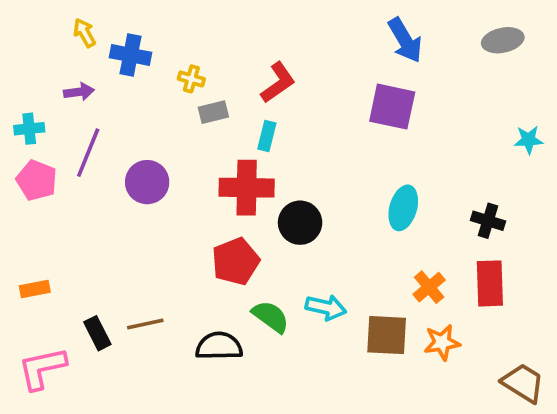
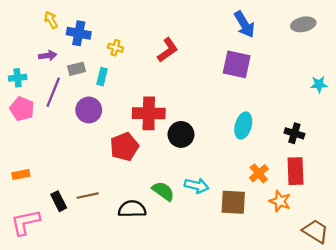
gray rectangle: (213, 112) -> (76, 69), moved
cyan rectangle: (267, 136) -> (102, 77), moved
red pentagon: (236, 261) -> (124, 147), moved
orange star: (442, 342) -> (280, 201), moved, turned 30

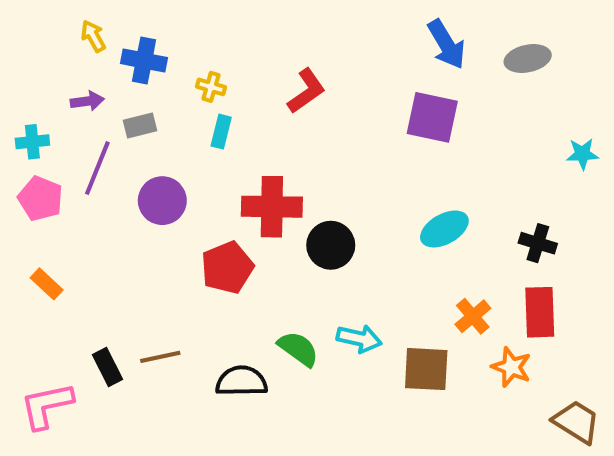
gray ellipse: (303, 24) -> (528, 58), moved
cyan rectangle: (102, 77) -> (221, 132), moved
cyan ellipse: (243, 126) -> (444, 229), turned 45
orange rectangle: (21, 174) -> (47, 284), moved, turned 54

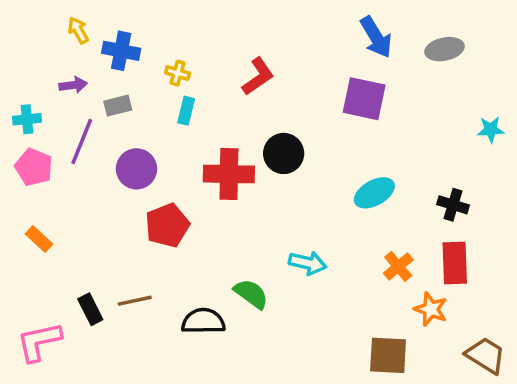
black circle: (331, 245) -> (284, 153), moved
red pentagon: (227, 268) -> (167, 225), moved
cyan arrow: (359, 339) -> (308, 263), moved
brown square: (426, 369) -> (388, 355), moved

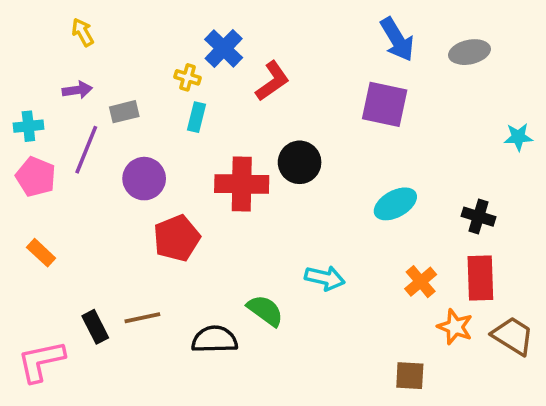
blue cross: (121, 51) -> (224, 48), moved, turned 33
brown square: (388, 355) -> (410, 376), size x0.7
brown trapezoid: (486, 355) -> (513, 336), moved

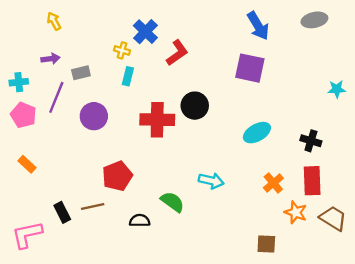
gray ellipse: (469, 52) -> (314, 20), moved
red pentagon: (177, 238) -> (117, 176), moved
black semicircle: (215, 339) -> (140, 221), size x0.7

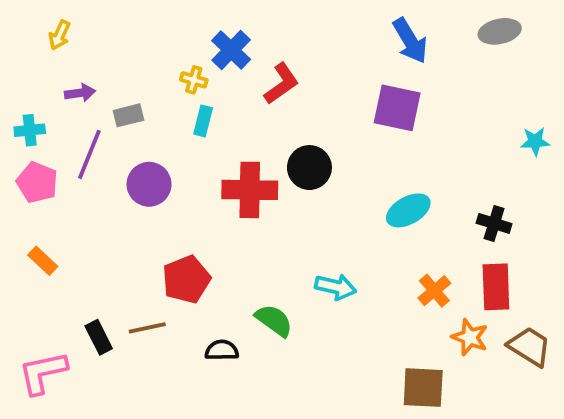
yellow arrow: (54, 21) -> (60, 35), moved, turned -126
brown square: (266, 244) -> (423, 388), size x1.4

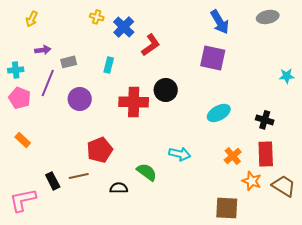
yellow cross: (194, 80) -> (97, 17), moved

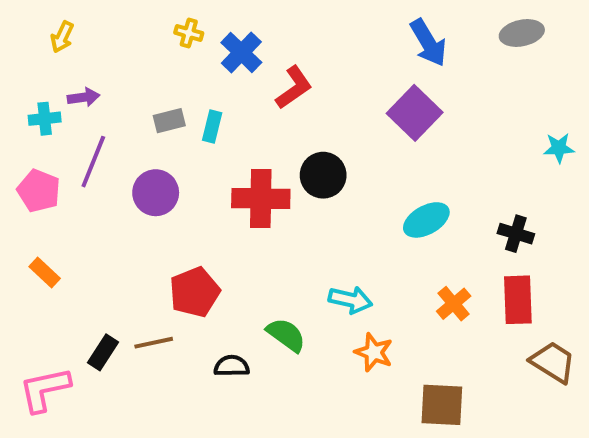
purple square: (213, 58) -> (415, 113), turned 32
gray rectangle: (69, 62) -> (169, 121), moved
cyan cross: (16, 70) -> (45, 119), moved
black rectangle: (53, 181) -> (103, 352), turned 60
orange star: (252, 181) -> (374, 352), moved

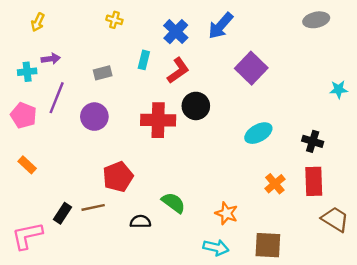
blue arrow: (428, 43) -> (221, 26), moved, turned 72
blue cross: (241, 52) -> (176, 32), moved
red L-shape: (294, 88) -> (178, 71), moved
cyan rectangle: (212, 126) -> (144, 60), moved
cyan arrow: (350, 300) -> (216, 248), moved

